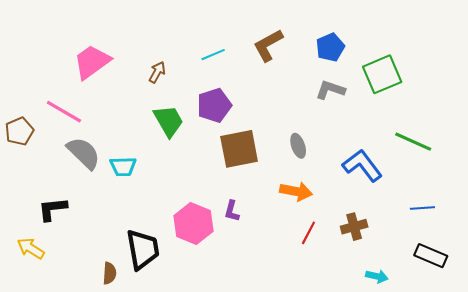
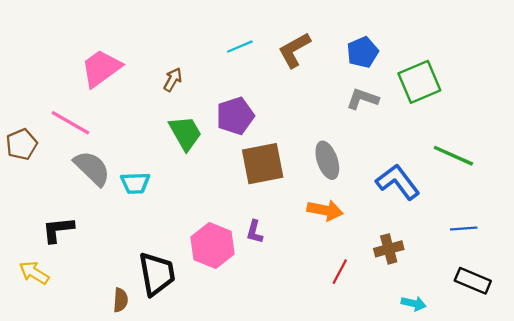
cyan line: (213, 55) -> (240, 47), moved
gray ellipse: (298, 146) -> (327, 160), size x1.4
red line: (308, 233) -> (340, 272), moved

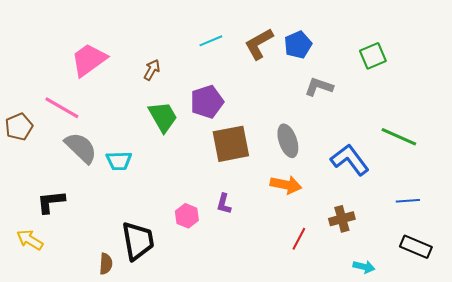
blue pentagon: (363, 52) -> (298, 45), moved
green square: (419, 82) -> (373, 56), moved, size x0.7
pink hexagon: (213, 245) -> (187, 216), size x0.6

